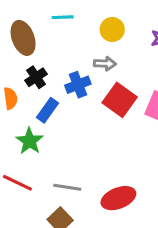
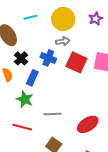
yellow circle: (112, 29) -> (63, 19), size x1.5
blue cross: (78, 85) -> (48, 58), turned -35
gray line: (67, 187) -> (53, 114), moved

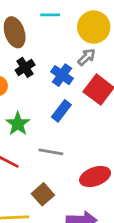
gray arrow: (63, 41) -> (87, 57), turned -48
blue rectangle: (32, 78) -> (61, 111), moved

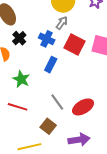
gray line: (51, 152) -> (57, 102), moved, turned 54

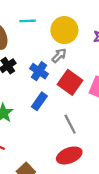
gray line: (57, 102) -> (70, 124), moved

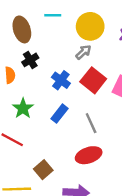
blue cross: (39, 71) -> (61, 80), moved
blue rectangle: (39, 101) -> (60, 114), moved

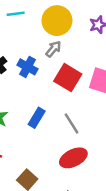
blue cross: (61, 80) -> (27, 67), moved

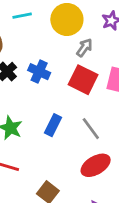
gray arrow: (53, 49) -> (84, 48), moved

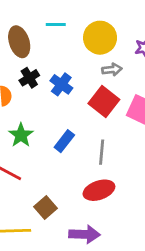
gray arrow: (84, 48) -> (112, 70), turned 36
gray line: (91, 129) -> (102, 152), turned 30

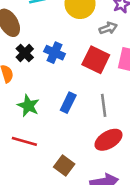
gray arrow: (112, 70) -> (108, 28), moved

